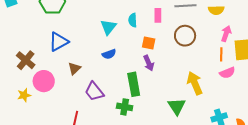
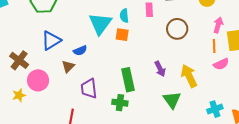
cyan triangle: (108, 27) -> (100, 24), size x1.4
orange square: (149, 43) -> (122, 35), moved
blue semicircle: (109, 54) -> (80, 51), moved
purple arrow: (149, 63) -> (160, 69), moved
purple trapezoid: (94, 91) -> (89, 89), turned 35

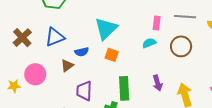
cyan semicircle: (124, 16) -> (149, 43), moved, turned 64
orange square: (122, 35) -> (112, 55), moved
brown cross: (19, 60) -> (22, 38), moved

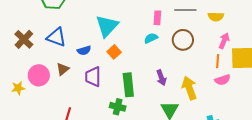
blue triangle: (55, 37) -> (56, 37), turned 45
orange square: (112, 55) -> (114, 52), turned 32
brown triangle: (67, 66) -> (63, 69), moved
purple trapezoid: (84, 91) -> (93, 77), moved

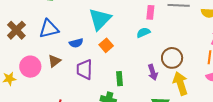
blue triangle: (56, 37) -> (49, 29), turned -35
brown circle: (183, 40) -> (172, 58), moved
green rectangle: (128, 85) -> (119, 79), size x0.6

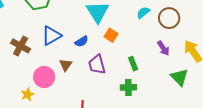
brown circle: (172, 58) -> (169, 18), moved

